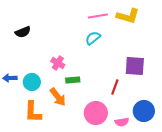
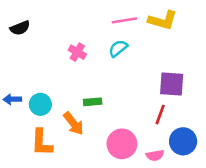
black semicircle: (23, 32) -> (20, 28), moved
pink cross: (58, 63) -> (77, 52), moved
red line: (115, 87) -> (160, 115), moved

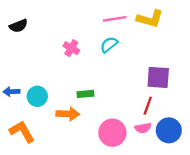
orange arrow: (73, 123) -> (68, 114), turned -50
orange L-shape: (42, 143) -> (22, 132), moved, turned 148
pink semicircle: (155, 155) -> (143, 128), moved

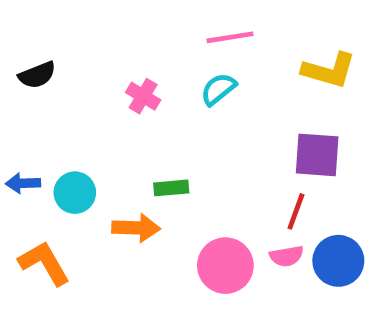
yellow L-shape: (150, 19) -> (329, 70), moved
black semicircle: (18, 26) -> (37, 75), moved

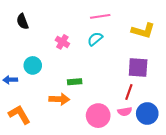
black semicircle: (37, 75) -> (22, 21), moved, turned 91
cyan circle: (75, 193) -> (33, 65), moved

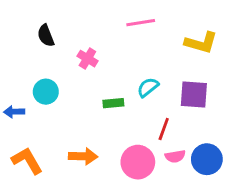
black semicircle: (22, 21) -> (46, 36), moved
cyan semicircle: (95, 39) -> (148, 87), moved
green rectangle: (75, 82) -> (113, 103), moved
red line: (129, 92) -> (164, 129), moved
orange arrow: (59, 99) -> (83, 156), moved

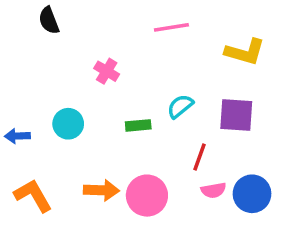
black semicircle: (46, 36) -> (49, 20), moved
cyan circle: (46, 92) -> (68, 124), moved
pink circle: (138, 162) -> (147, 196), moved

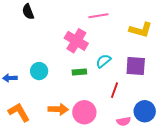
pink cross: (107, 71) -> (76, 41), moved, size x1.6
pink semicircle: (213, 190) -> (124, 121), moved

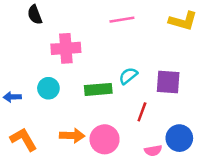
yellow L-shape: (141, 30) -> (183, 21), moved
pink cross: (76, 41) -> (66, 48), moved, turned -35
green rectangle: (79, 72) -> (98, 89), size x1.5

